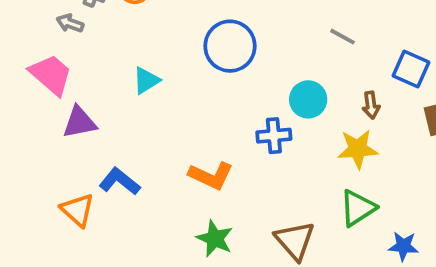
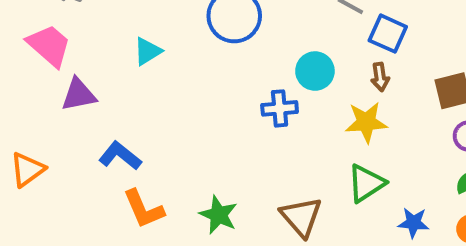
blue square: (411, 69) -> (388, 34), moved
orange L-shape: (211, 176) -> (144, 209), moved, turned 42
orange triangle: (78, 210) -> (27, 170), moved, turned 42

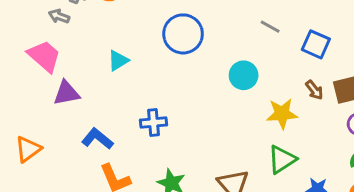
blue square: (388, 34) -> (316, 44), moved
brown arrow: (380, 77) -> (314, 90), moved, turned -30
blue cross: (280, 108) -> (154, 123), moved

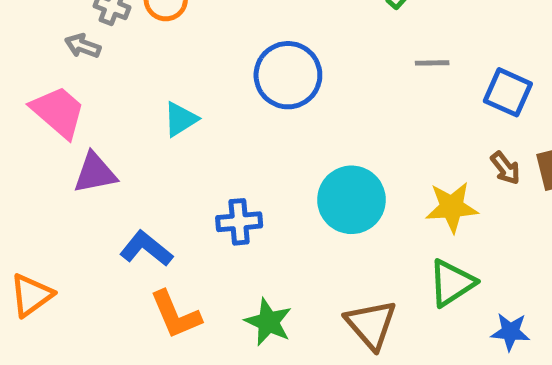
gray line: (270, 27) -> (432, 63), turned -30
cyan circle: (244, 75) -> (351, 200), moved, size x1.4
orange triangle: (28, 149) -> (31, 295), moved

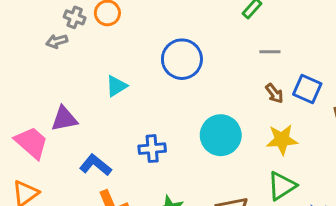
gray arrow: (83, 46) -> (57, 41), turned -36
blue square: (508, 92) -> (307, 89), moved
pink trapezoid: (58, 112) -> (31, 143), moved
brown arrow: (505, 168) -> (274, 93), moved

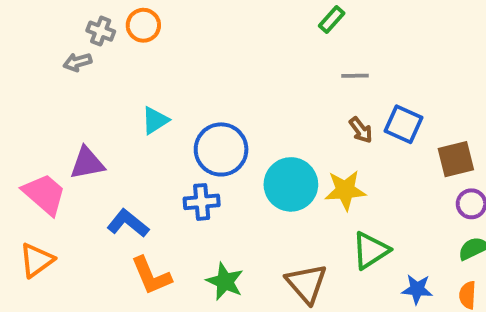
blue circle: (182, 59) -> (221, 149), moved
yellow star: (282, 140) -> (345, 190), moved

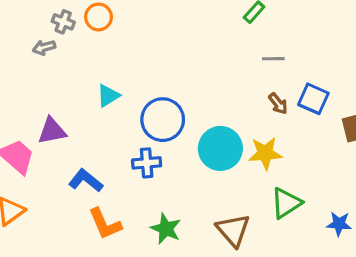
blue star: (417, 289) -> (339, 224), moved

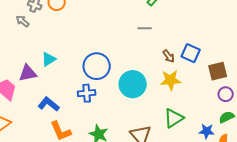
gray arrow: (44, 47) -> (23, 21), turned 56
gray line: (273, 59) -> (145, 28), moved
cyan triangle: (108, 96) -> (49, 59), moved
yellow star: (265, 153) -> (171, 80), moved

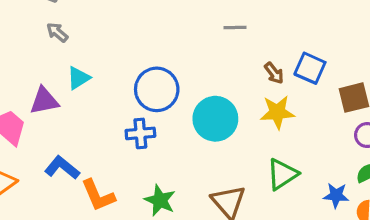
gray arrow: (23, 21) -> (57, 32), moved
blue L-shape: (49, 104) -> (62, 168), moved

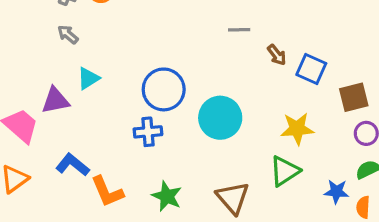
brown arrow: (274, 73) -> (277, 55), moved
yellow star: (277, 112) -> (297, 129), moved

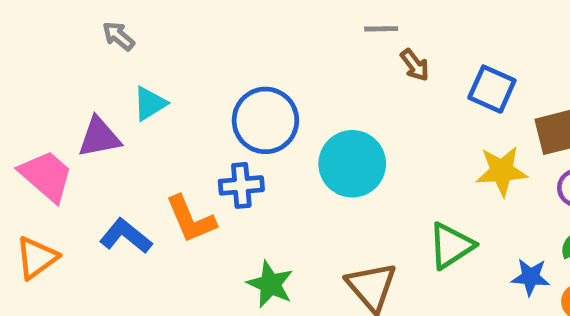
brown arrow: (277, 55) -> (415, 65), moved
yellow star: (297, 129) -> (502, 171), moved
orange L-shape: (107, 192) -> (191, 219), moved

